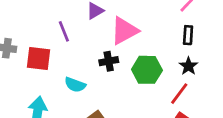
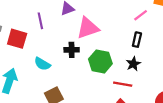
red line: (179, 94) -> (123, 84), turned 54

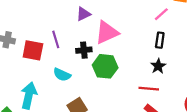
purple line: (40, 21) -> (56, 39), moved
black cross: (72, 50) -> (84, 50), moved
green hexagon: (100, 61) -> (105, 66), moved

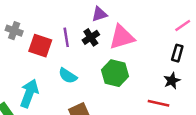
black cross: (84, 50) -> (91, 37), moved, turned -35

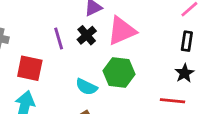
red square: (40, 46) -> (30, 68), moved
cyan semicircle: (68, 76) -> (86, 87), moved

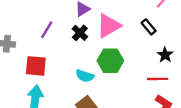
purple line: (59, 39) -> (47, 30), moved, turned 54
black rectangle: (187, 41) -> (149, 27), moved, turned -42

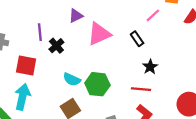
purple line: (47, 30) -> (40, 32), turned -42
black cross: (80, 33) -> (56, 46), moved
green hexagon: (110, 61) -> (97, 84), moved

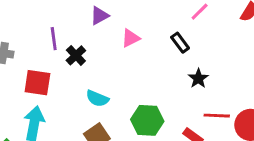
pink triangle: (99, 34) -> (131, 38), size x0.6
green hexagon: (97, 84) -> (147, 120), moved
red line: (141, 89) -> (217, 116), moved

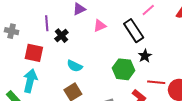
black rectangle: (180, 43) -> (134, 31), size x1.6
green hexagon: (147, 120) -> (124, 69), moved

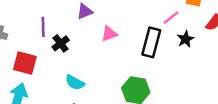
black rectangle: (134, 31) -> (151, 42), turned 45
black star: (145, 56) -> (186, 39), moved

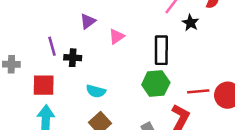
black rectangle: (151, 42) -> (161, 50), moved
black cross: (61, 43) -> (73, 58), turned -35

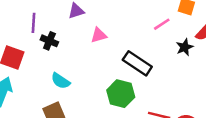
black star: (190, 23) -> (185, 47), moved
black rectangle: (161, 50) -> (137, 63), turned -76

